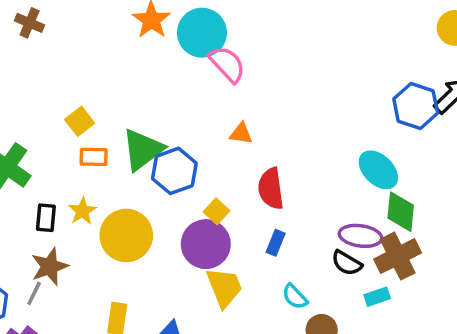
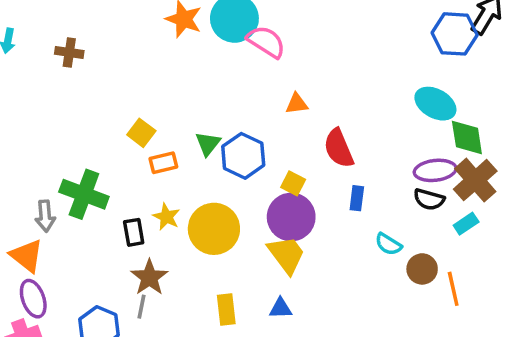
green triangle: (143, 150) -> (208, 144), size x0.6
yellow trapezoid: (224, 287) -> (286, 255), moved

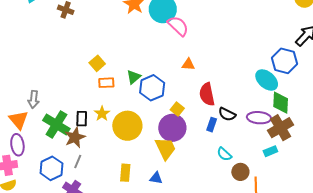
blue hexagon: (455, 34) -> (285, 61), moved
green cross: (84, 194) -> (56, 125), moved
black semicircle: (429, 199) -> (227, 114), moved
brown star: (149, 277) -> (75, 137), moved

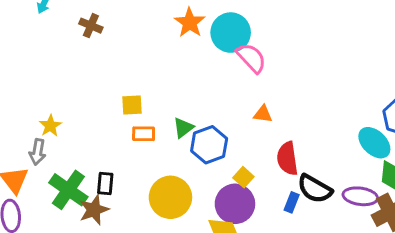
yellow square: (97, 63) -> (132, 105), turned 35
yellow star: (102, 114) -> (50, 126), moved
black semicircle: (227, 114) -> (315, 189), size x1.4

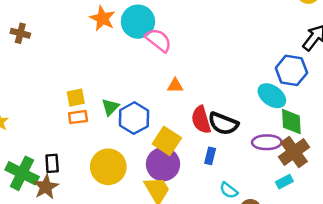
yellow square: (132, 105) -> (76, 98), moved
yellow square: (243, 177) -> (167, 141), size x1.6
black semicircle: (315, 189) -> (223, 124), moved

